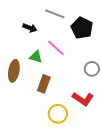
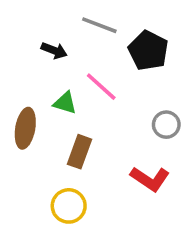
yellow circle: (58, 114) -> (69, 206), moved

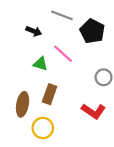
brown ellipse: (25, 128) -> (23, 104), moved

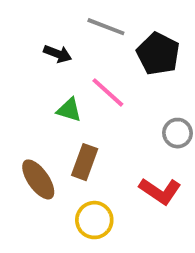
brown ellipse: (23, 104) -> (38, 179), turned -45
yellow circle: (43, 128) -> (94, 220), moved

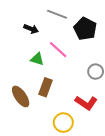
yellow circle: (94, 220) -> (63, 123), moved

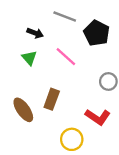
green triangle: (37, 59) -> (29, 58), moved, turned 32

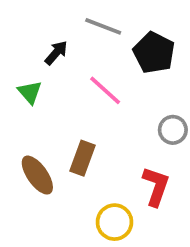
black arrow: (35, 33) -> (56, 53), turned -70
green triangle: (29, 58) -> (30, 92), moved
red L-shape: (98, 117) -> (156, 186), turned -105

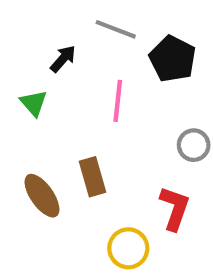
pink line: (105, 90) -> (118, 101), turned 54
brown rectangle: (83, 158) -> (93, 177), turned -36

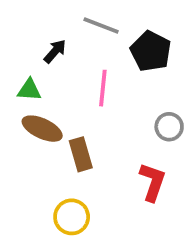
green triangle: (34, 103) -> (29, 90), turned -45
brown ellipse: (42, 196) -> (42, 129), moved, turned -30
yellow circle: (128, 248) -> (72, 217), moved

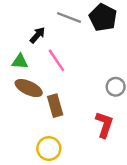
black pentagon: (151, 51) -> (103, 17), moved
pink line: (103, 88) -> (56, 60), moved, turned -40

